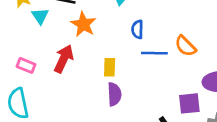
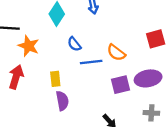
blue semicircle: (137, 29) -> (74, 44), turned -32
purple square: (189, 103) -> (121, 85), moved

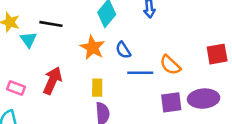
orange star: (29, 46) -> (92, 48), moved

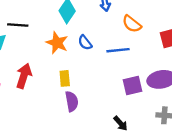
orange semicircle: (170, 65) -> (132, 24), moved
blue line: (140, 73) -> (118, 50), moved

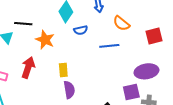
orange star: (57, 43) -> (45, 40), moved
blue semicircle: (85, 43) -> (81, 30), moved, turned -64
purple square: (133, 86) -> (131, 92), moved

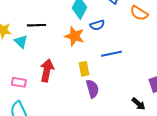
orange star: (45, 40) -> (74, 36), moved
blue line: (109, 46) -> (111, 54), moved

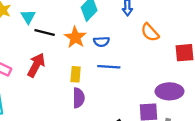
black line: (37, 25) -> (45, 33), moved
blue semicircle: (97, 25) -> (101, 42), moved
cyan triangle: (21, 41) -> (28, 17), moved

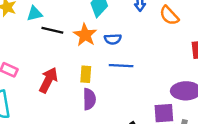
cyan triangle: (28, 17) -> (35, 14), turned 49
orange semicircle: (150, 32) -> (169, 16), moved
red arrow: (36, 65) -> (48, 80), moved

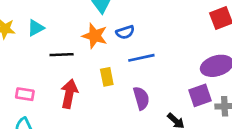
black line: (52, 30) -> (62, 55), moved
purple semicircle: (89, 99) -> (141, 98), moved

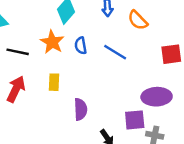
blue semicircle: (125, 32) -> (81, 46), turned 84
blue line: (141, 58) -> (115, 52), moved, turned 30

